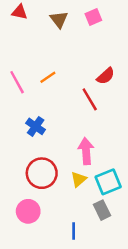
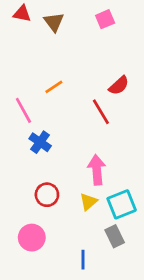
brown triangle: (59, 19) -> (54, 22), moved
pink line: (17, 82) -> (23, 110), moved
red circle: (42, 173) -> (47, 195), size x0.7

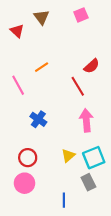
red triangle: (22, 14) -> (17, 31), moved, turned 32
blue cross: (40, 142) -> (38, 119), moved
pink arrow: (97, 170) -> (86, 120), moved
red circle: (47, 195) -> (28, 158), moved

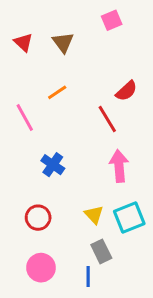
brown triangle: (42, 17) -> (63, 42), moved
yellow triangle: (68, 155) -> (94, 215), turned -32
gray rectangle: (88, 182) -> (101, 251), moved
pink circle: (24, 183) -> (41, 268), moved

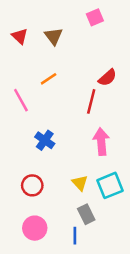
red line: (107, 119) -> (91, 101), turned 45

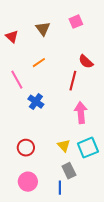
pink square: (95, 17) -> (76, 22), moved
red triangle: (20, 36) -> (12, 37), moved
red semicircle: (107, 78) -> (86, 62), turned 84
blue cross: (45, 140) -> (36, 102), moved

